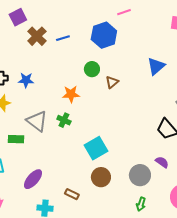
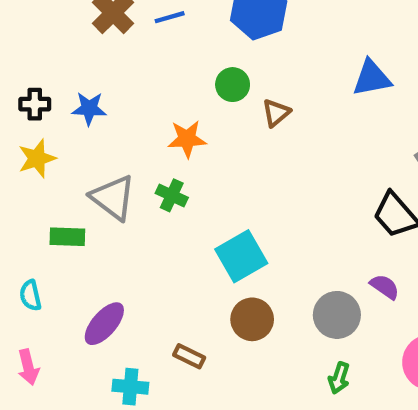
blue triangle: (156, 66) -> (372, 78), turned 30

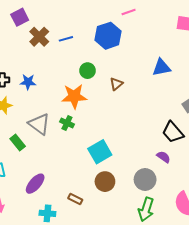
green circle: (233, 85) -> (88, 71), moved
orange star: (187, 139) -> (74, 96), size x1.4
green rectangle: (67, 237) -> (18, 143), turned 49
purple semicircle: (385, 287) -> (164, 157), moved
green arrow: (339, 378) -> (146, 209), size x1.6

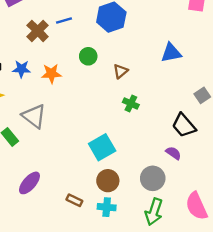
brown cross: (39, 37) -> (38, 31), moved
orange star: (74, 96) -> (51, 74), moved, size x0.7
green cross: (67, 123) -> (131, 103), moved
cyan cross: (47, 213) -> (107, 207), moved

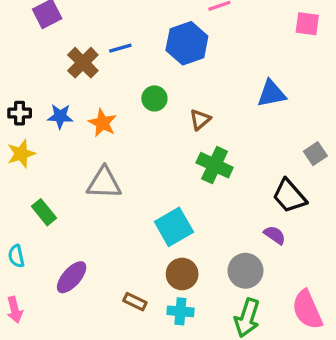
orange star: (51, 74) -> (102, 123), turned 30
green cross: (131, 103) -> (215, 165), size x1.5
gray triangle: (34, 116) -> (104, 183), moved, turned -35

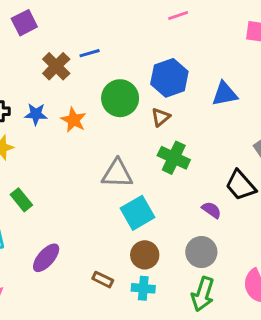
blue hexagon: (187, 43) -> (169, 78), moved
green circle: (154, 98) -> (120, 98), size x1.6
gray triangle: (104, 183) -> (117, 174), moved
purple semicircle: (275, 235) -> (212, 210), moved

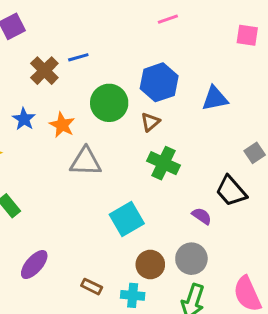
blue star: (36, 114) -> (24, 119), turned 30
gray triangle: (117, 174) -> (86, 162), moved
brown circle: (145, 255) -> (150, 265), moved

